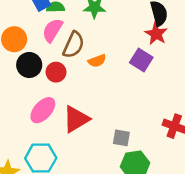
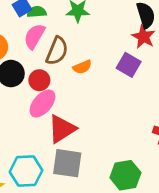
pink ellipse: (43, 110) -> (42, 104), moved
gray square: (121, 138) -> (67, 163), moved, size x1.6

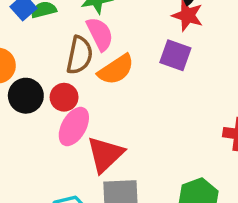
pink semicircle: (34, 36) -> (100, 34), moved, turned 135
orange semicircle: (82, 67) -> (116, 70), size x1.5

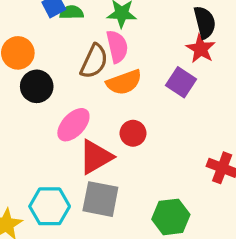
red circle: (64, 97) -> (133, 133), moved

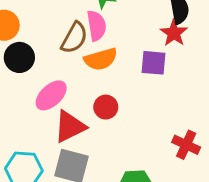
purple square: (181, 82) -> (153, 63), turned -32

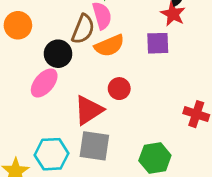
black circle: (19, 57) -> (58, 54), moved
pink ellipse: (51, 95) -> (44, 83), moved

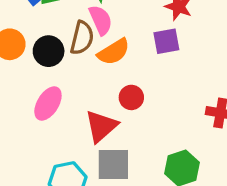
black circle: (58, 54) -> (49, 51), moved

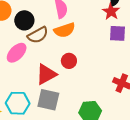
brown semicircle: (82, 38) -> (38, 35), moved, turned 35
purple square: (166, 41) -> (118, 33), moved

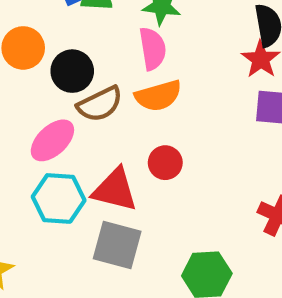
red triangle: (46, 74) -> (115, 190), turned 40
cyan hexagon: (18, 103) -> (59, 198), moved

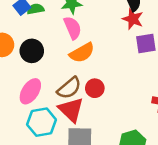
brown semicircle: (100, 104) -> (69, 88), moved
red triangle: (115, 190) -> (71, 110), turned 44

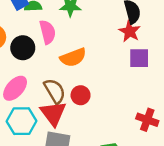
pink semicircle: (73, 28) -> (47, 32), moved
brown semicircle: (69, 88) -> (55, 91), turned -90

